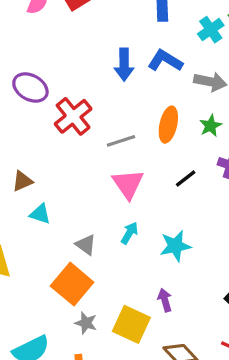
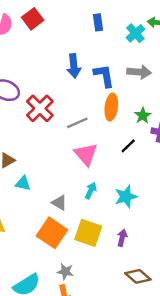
blue L-shape: (165, 61) -> (104, 76), moved, turned 55
green star: (211, 126) -> (143, 116), moved
purple arrow: (165, 300) -> (122, 238), turned 35
gray star: (86, 323) -> (65, 272), moved
yellow square: (131, 324) -> (88, 233), moved

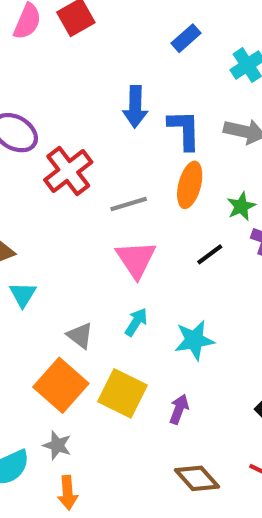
blue rectangle: (98, 22) -> (186, 38), turned 49
cyan triangle: (23, 183) -> (23, 295), turned 42
gray star: (65, 272) -> (57, 445), moved

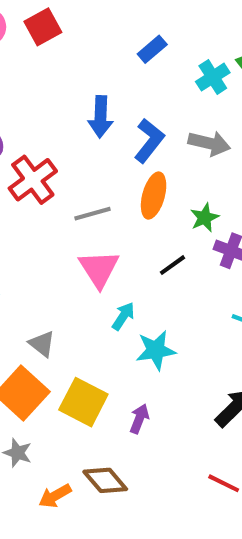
blue L-shape: (184, 130) -> (149, 141), turned 39
cyan arrow: (136, 322) -> (123, 316), moved
brown diamond: (197, 478) -> (105, 480), moved
orange arrow: (68, 493) -> (55, 496), moved, turned 64

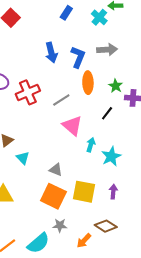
red cross: (33, 180) -> (28, 92), turned 30

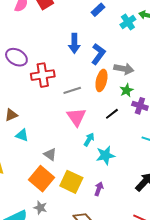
gray arrow: (107, 50) -> (124, 69), moved
cyan triangle: (23, 158) -> (22, 135), turned -40

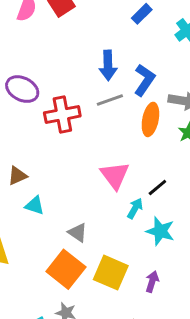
gray line: (72, 90) -> (110, 100), moved
black line: (112, 114) -> (157, 187), moved
cyan star: (105, 155) -> (160, 231), turned 30

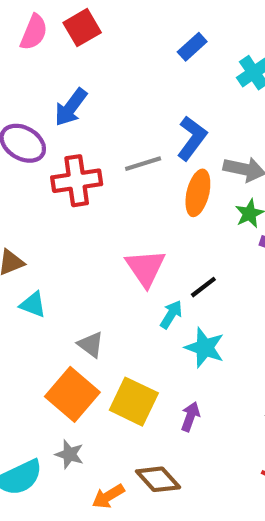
blue arrow: (108, 65) -> (71, 107), moved, turned 36

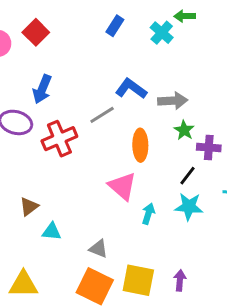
blue L-shape: (192, 138) -> (131, 89), turned -76
orange ellipse: (198, 193) -> (140, 145), moved
black line: (203, 287) -> (188, 176), moved
cyan star: (205, 348) -> (189, 207), moved

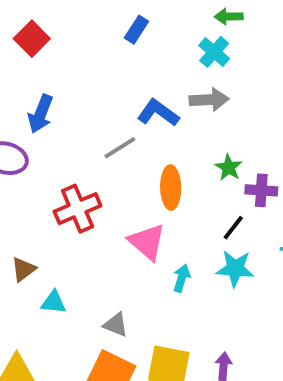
cyan cross: (162, 33) -> (214, 52), moved
gray arrow: (173, 101) -> (209, 100), moved
red cross: (59, 139) -> (78, 209), moved

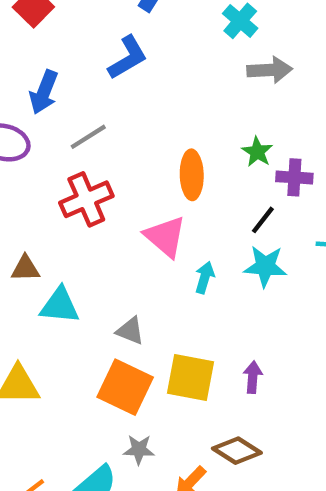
gray arrow: (209, 100) -> (270, 70), moved
blue L-shape: (158, 113) -> (128, 58), moved, turned 114
gray line: (120, 148) -> (88, 137), moved
brown triangle: (23, 269) -> (25, 268), turned 36
cyan triangle: (54, 302) -> (60, 306), size x1.4

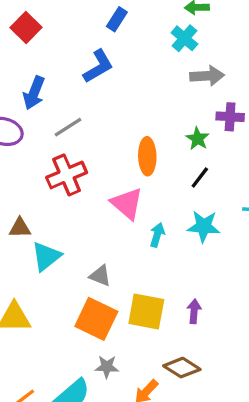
purple cross: (294, 177) -> (230, 117), moved
black line: (263, 220) -> (200, 177), moved
cyan triangle: (60, 306) -> (46, 256), turned -44

